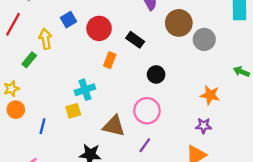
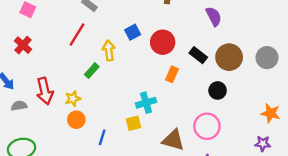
brown circle: (179, 23) -> (229, 57), moved

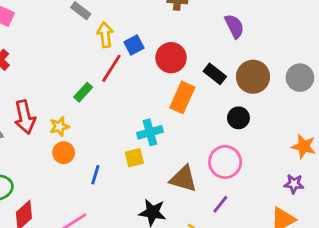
red line: (77, 35) -> (111, 68), moved
yellow arrow: (109, 50) -> (105, 35), moved
orange rectangle: (172, 74) -> (182, 97), size x1.5

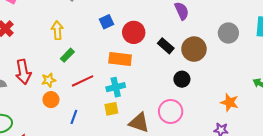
yellow arrow: (105, 35) -> (57, 30), moved
red line: (111, 68) -> (83, 81), moved, turned 30
gray circle: (300, 78) -> (228, 33), moved
orange rectangle: (182, 97) -> (120, 59), moved, turned 70
yellow square: (134, 158) -> (111, 109), moved

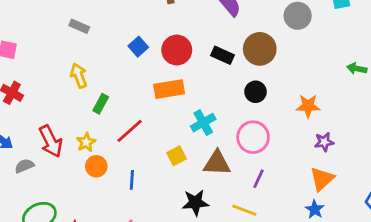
cyan cross: (116, 87) -> (203, 123), moved
orange star: (229, 102) -> (308, 106), moved

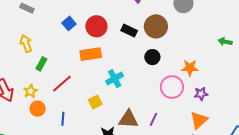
pink circle: (253, 137) -> (172, 87), moved
brown triangle: (217, 163) -> (128, 119), moved

